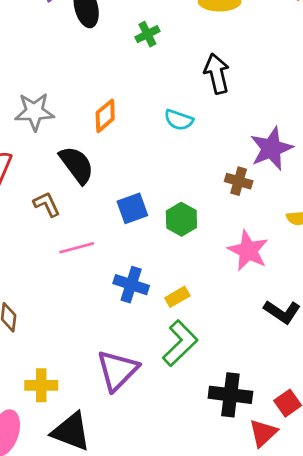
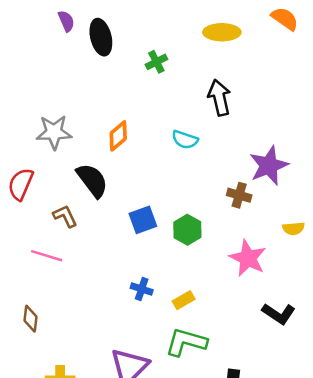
pink line: (77, 248) -> (47, 256), moved, turned 32
blue cross: (131, 285) -> (142, 289), size x0.7
green L-shape: (180, 343) -> (186, 342), turned -120

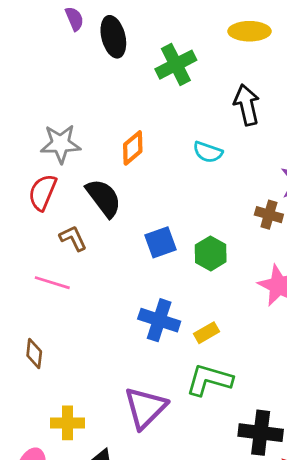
green cross: (156, 62) -> (176, 65), size x1.6
red semicircle: (21, 184) -> (43, 192), moved
blue cross: (142, 289) -> (159, 320), size x1.6

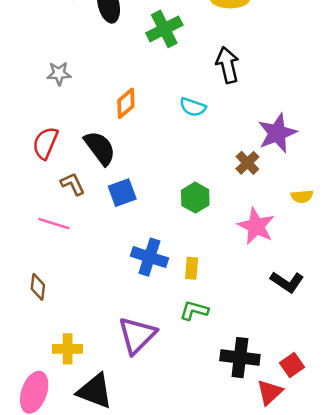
gray star: (61, 144) -> (59, 74), moved, size x0.7
brown cross: (269, 215) -> (247, 163), turned 30
blue square: (161, 242) -> (122, 193), moved
yellow rectangle: (206, 333) -> (192, 268), turned -55
green L-shape: (209, 380) -> (194, 310), size x0.7

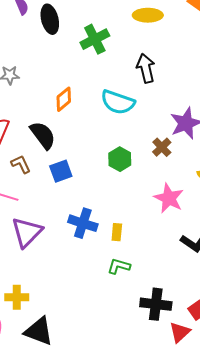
cyan semicircle: (193, 107) -> (118, 102), size x1.6
green hexagon: (195, 198) -> (120, 159), moved
purple triangle: (137, 335) -> (27, 232), moved

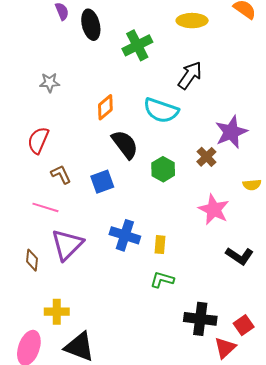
black arrow: (146, 68) -> (190, 75), turned 48
black semicircle: (43, 135) -> (125, 144), moved

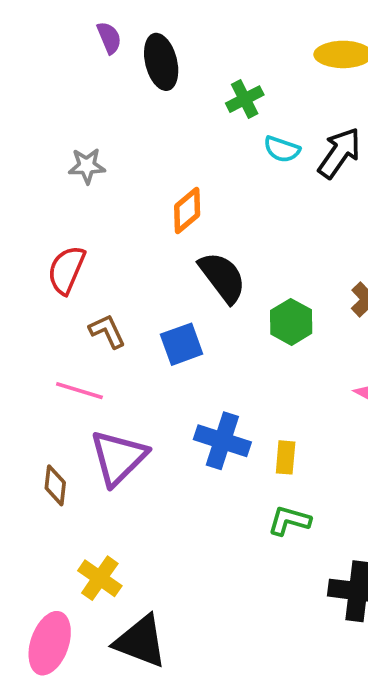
green cross: (137, 45) -> (245, 99), size x0.7
cyan semicircle: (161, 110) -> (282, 149), moved, size x0.6
yellow cross: (57, 312) -> (100, 578), turned 35

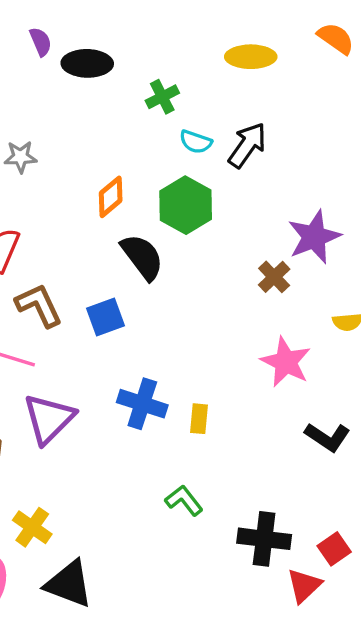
black ellipse: (161, 62) -> (87, 63), turned -75
green hexagon: (291, 322) -> (186, 205), moved, size x1.4
brown L-shape: (107, 331) -> (39, 305), size x1.4
green L-shape: (289, 521) -> (184, 500), moved, turned 36

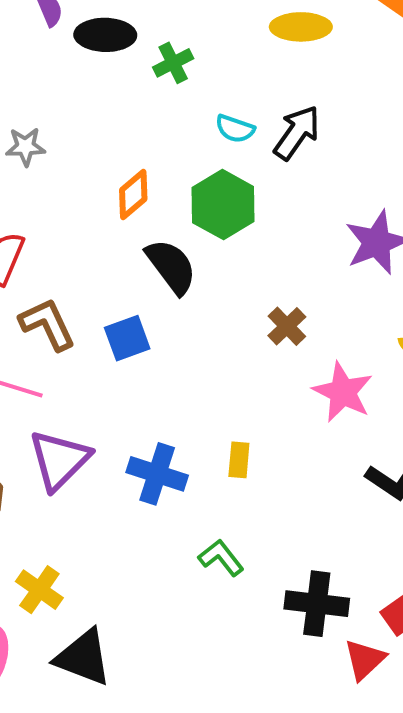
green cross: (162, 97) -> (173, 63), moved
brown cross: (274, 277) -> (287, 326), moved
blue cross: (142, 404) -> (157, 474), moved

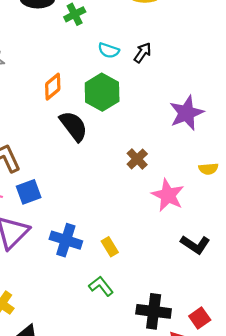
black arrow: (297, 133) -> (143, 53), size x0.7
blue square: (127, 338) -> (29, 192), moved
yellow rectangle: (239, 460) -> (110, 247), moved, turned -36

